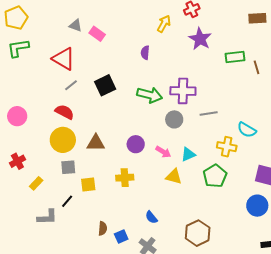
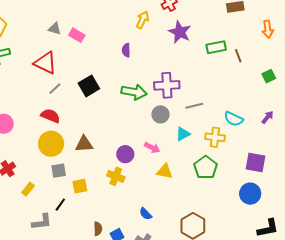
purple circle: (136, 144) -> (125, 154), moved
cyan triangle: (188, 154) -> (183, 134), moved
yellow cross: (125, 178) -> (116, 176), turned 30

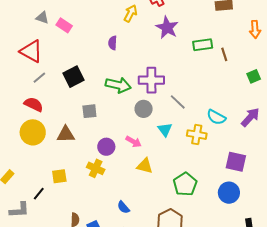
gray line: (194, 106) -> (178, 102), turned 54
purple arrow: (268, 117) -> (250, 117), size x1.5
cyan triangle: (183, 134) -> (165, 130), turned -42
green pentagon: (206, 167) -> (185, 184), moved
gray square: (59, 171) -> (89, 111), moved

